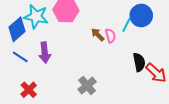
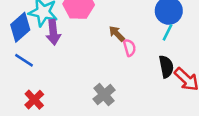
cyan line: (126, 25) -> (167, 32), moved
pink semicircle: (110, 36) -> (129, 48), moved
purple arrow: (45, 53) -> (53, 32), moved

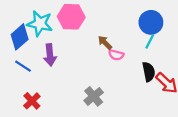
purple arrow: (53, 32) -> (50, 55), moved
pink semicircle: (129, 48) -> (116, 55), turned 120

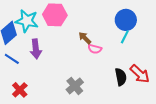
black semicircle: (149, 72) -> (121, 77), moved

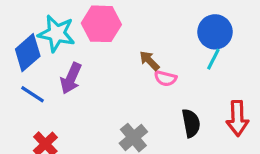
purple arrow: (36, 49) -> (71, 78), turned 30
red arrow: (140, 74) -> (237, 118), turned 45
black semicircle: (121, 77) -> (191, 123), moved

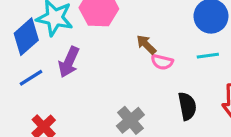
cyan line: (213, 59) -> (208, 56), moved, turned 55
blue line: (33, 94) -> (31, 78), turned -65

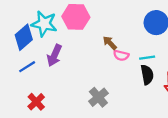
cyan line: (208, 56) -> (147, 58), moved
black semicircle: (187, 106) -> (147, 75), moved

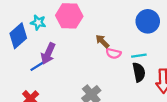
cyan star: (44, 24) -> (38, 22), size x0.6
blue line: (27, 67) -> (38, 66), moved

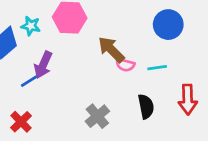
brown arrow: (102, 41) -> (111, 50), size x1.5
black semicircle: (139, 72) -> (146, 106), moved

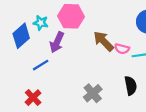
purple arrow: (43, 65) -> (57, 42), moved
pink semicircle: (125, 65) -> (122, 49), moved

